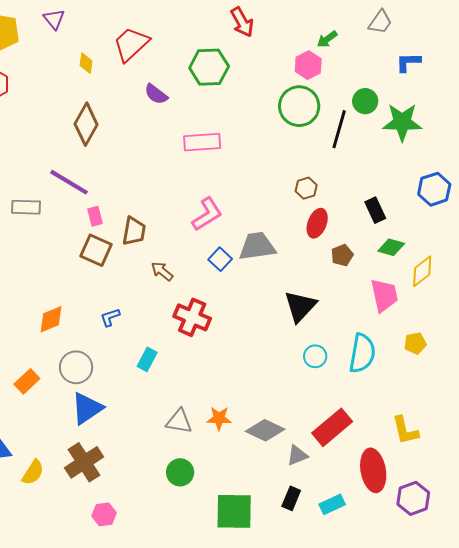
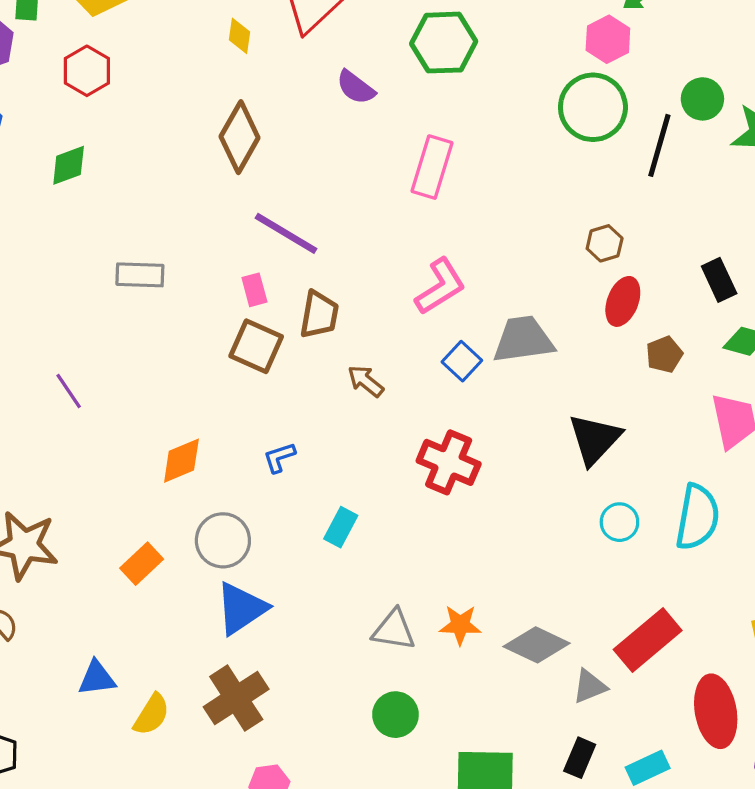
pink rectangle: (202, 142) -> (432, 167), turned -69
purple line: (69, 182) -> (286, 233), moved
red cross: (192, 317) -> (449, 462), moved

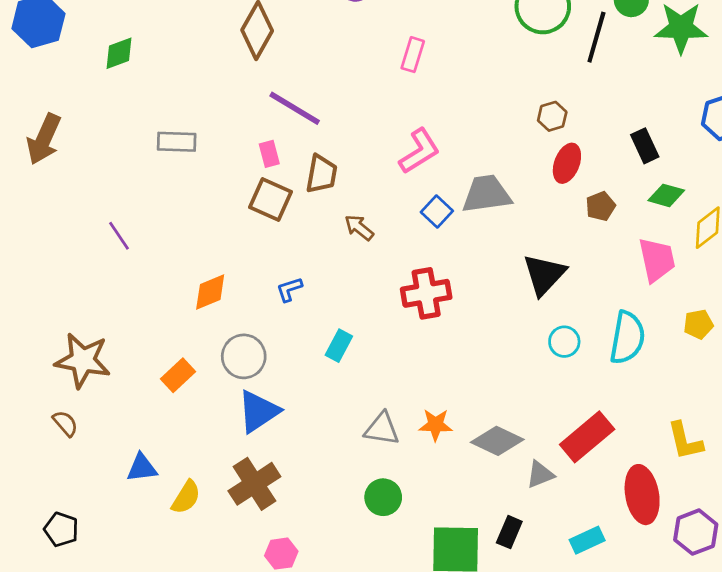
pink rectangle: (432, 167) -> (413, 55), size x0.7
red cross: (449, 462) -> (426, 293), turned -33
black rectangle: (580, 758) -> (509, 532), moved

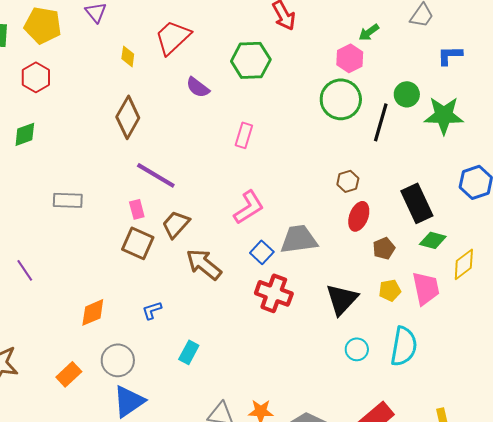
black rectangle: (645, 146) -> (417, 203), size x1.5
brown trapezoid: (321, 174) -> (176, 224), turned -148
brown arrow: (359, 228) -> (204, 264), size x1.6
red cross: (426, 293) -> (274, 293), moved, turned 30
yellow pentagon: (698, 324) -> (390, 290), moved

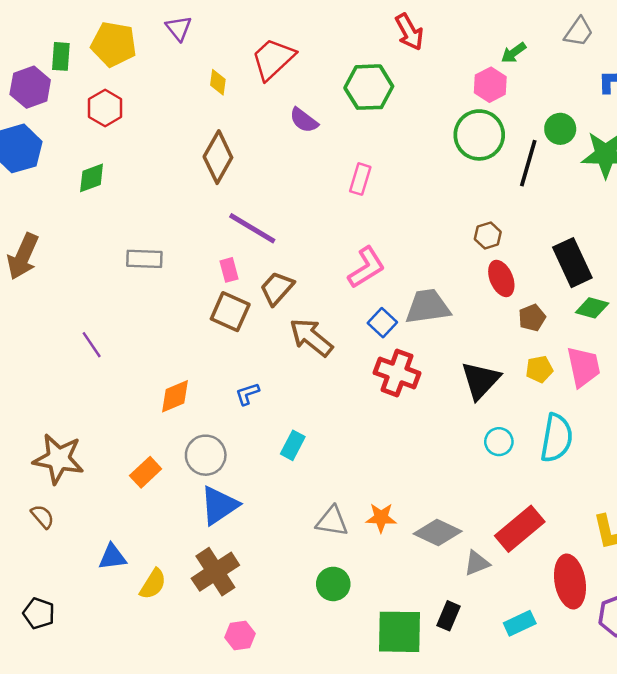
red ellipse: (359, 216) -> (501, 278), turned -44

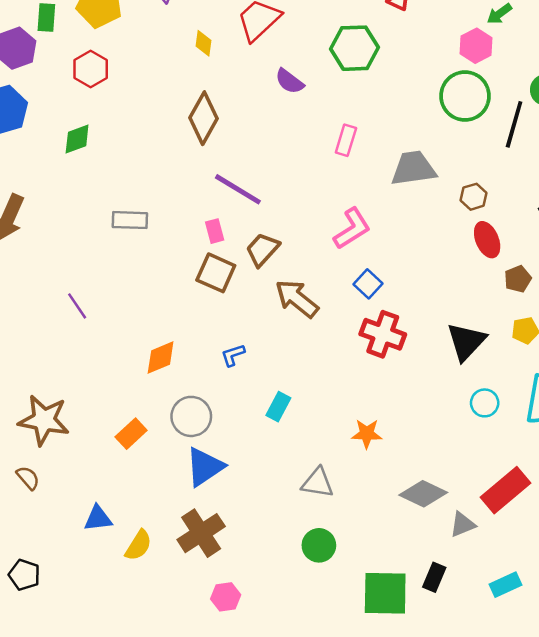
gray trapezoid: (428, 307) -> (413, 168), moved
orange star: (381, 518) -> (367, 434), moved

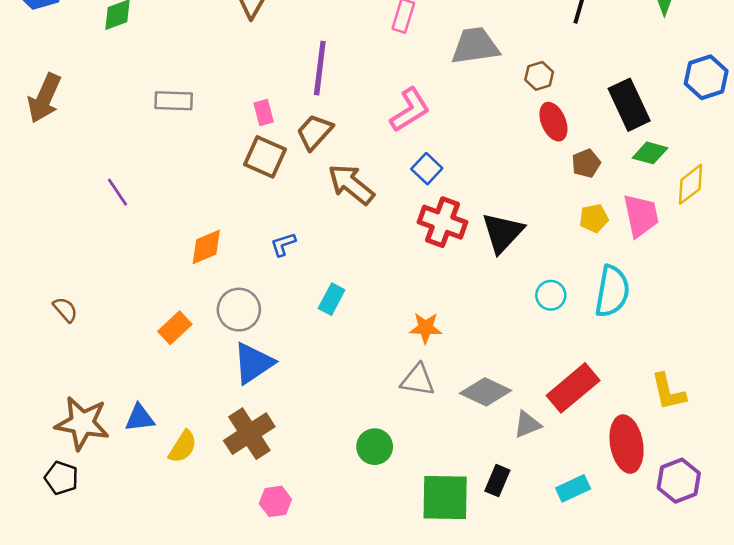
purple line: (238, 189) -> (320, 68), moved, turned 66
black triangle: (466, 342) -> (503, 233), moved
brown star: (44, 420) -> (82, 423), moved
brown semicircle: (28, 478) -> (65, 310), moved
gray triangle: (318, 483) -> (418, 380), moved

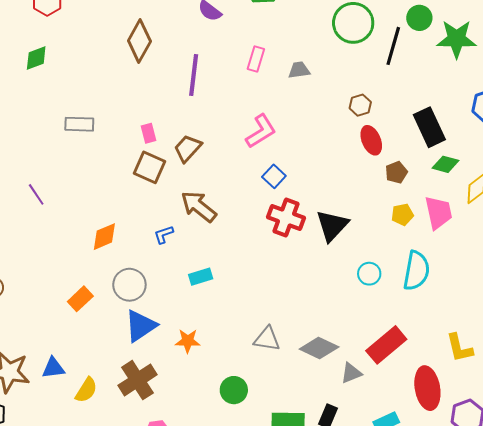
gray trapezoid: (475, 46) -> (299, 70), moved, size x0.6
purple line: (320, 68) -> (194, 75), moved
brown arrow: (351, 184) -> (199, 206), moved
cyan rectangle: (332, 299) -> (201, 277), turned 45
orange star: (426, 328) -> (188, 341), moved

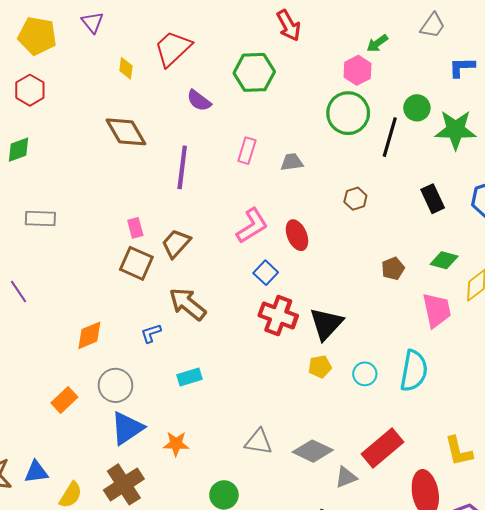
brown diamond: (139, 41) -> (126, 132), turned -60
gray rectangle: (79, 124) -> (40, 218), moved
black rectangle: (429, 127) -> (433, 199), moved, size x0.7
red ellipse: (371, 140) -> (297, 235), moved
yellow pentagon: (402, 215) -> (320, 367), moved

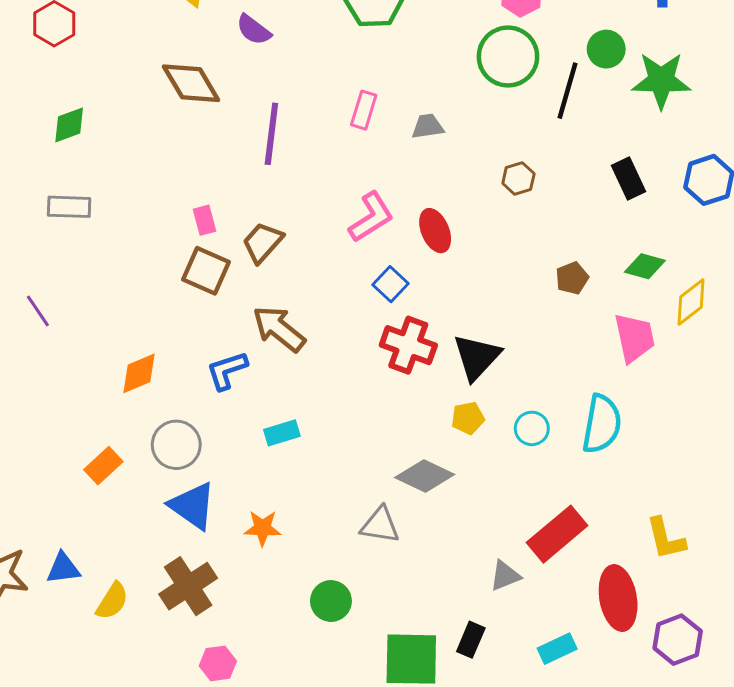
purple semicircle: (199, 101) -> (254, 30), moved
green diamond: (18, 150) -> (69, 125), moved
blue L-shape: (151, 333) -> (227, 370), size x1.4
blue triangle: (127, 428) -> (193, 506), turned -51
gray diamond: (313, 451) -> (425, 476), moved

